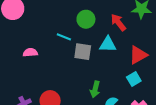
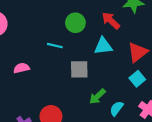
gray square: (83, 52) -> (79, 69), moved
green arrow: (95, 89) -> (97, 97), turned 42

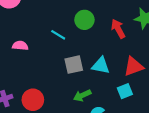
cyan triangle: (103, 46) -> (101, 66), moved
gray square: (79, 69) -> (74, 65), turned -30

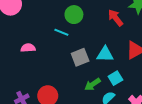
green circle: (84, 20) -> (74, 15), moved
cyan square: (125, 91) -> (115, 78), moved

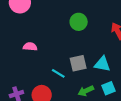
cyan line: (61, 32) -> (58, 73), moved

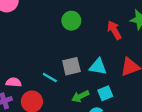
pink semicircle: (30, 47) -> (14, 82), moved

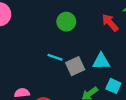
cyan line: (50, 77) -> (55, 57), moved
cyan square: (105, 93) -> (113, 86), turned -32

